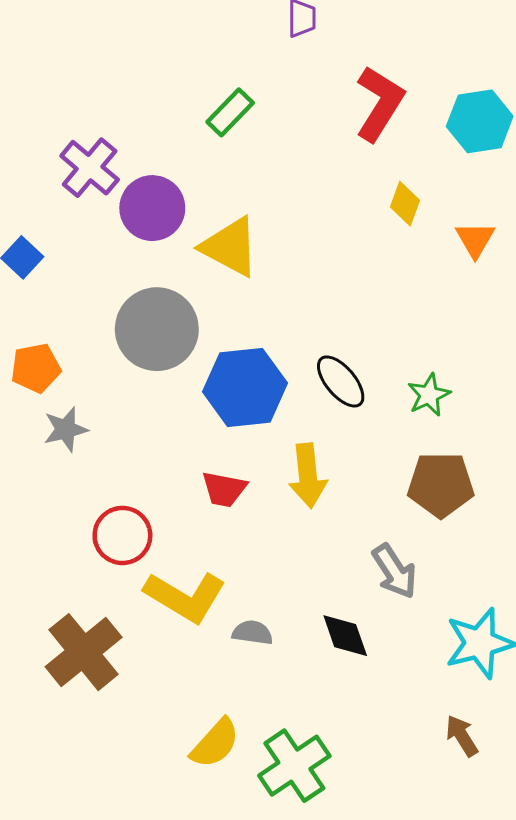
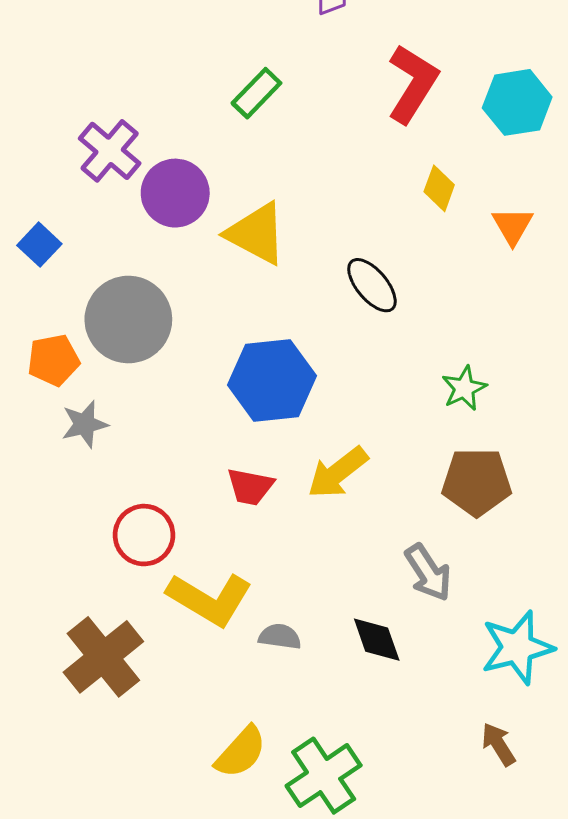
gray circle: (157, 329) -> (128, 320), moved
black ellipse: (341, 381) -> (372, 285), moved
yellow arrow: (308, 476) -> (338, 473), turned 58

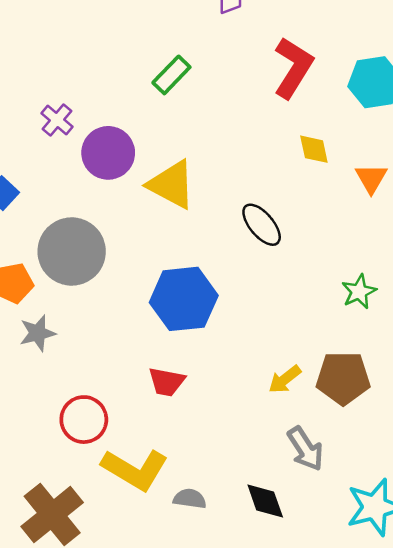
purple cross: (110, 151) -> (57, 120), size x0.7
yellow diamond: (439, 188) -> (314, 149), turned -32
green star: (464, 388) -> (359, 292), moved
yellow arrow: (338, 473) -> (285, 379), moved, size x0.7

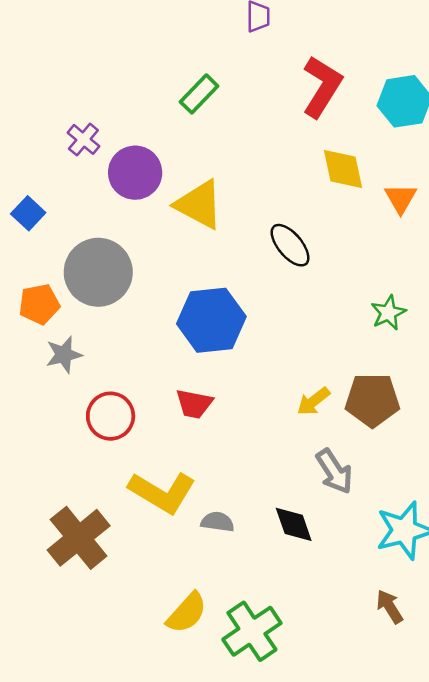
yellow diamond: (314, 149) -> (343, 169), size x1.4
red circle: (84, 420) -> (111, 416), moved

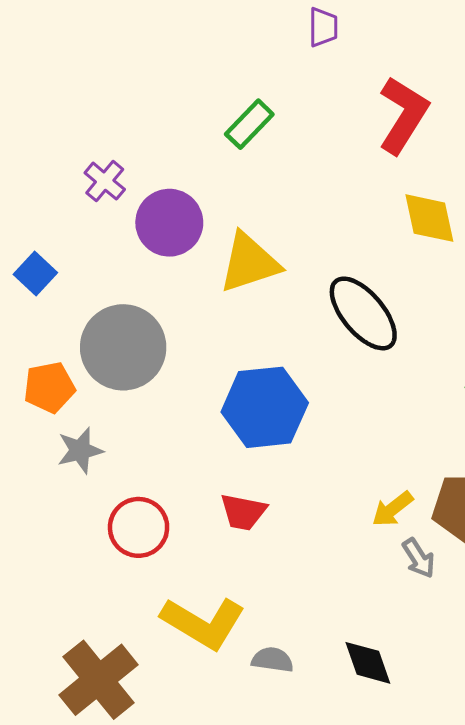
yellow triangle: (199, 205) -> (249, 263), turned -46
black ellipse: (290, 245) -> (363, 313), size x1.4
gray arrow: (334, 471) -> (419, 558), moved, size x0.7

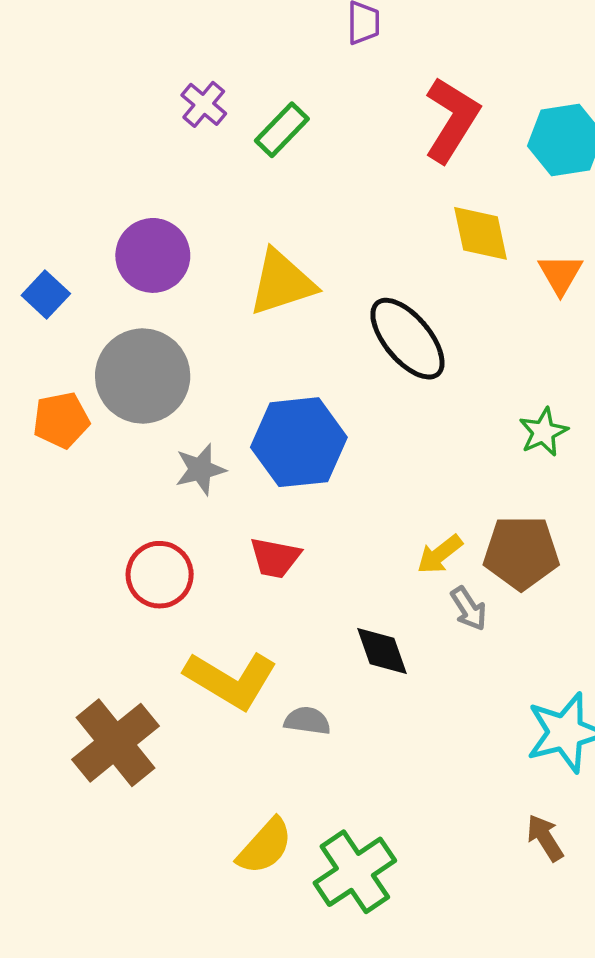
purple cross: (105, 181) -> (204, 104), moved
purple circle: (169, 223) -> (153, 255), moved
gray star: (80, 450) -> (200, 469), moved
black diamond: (368, 663) -> (382, 651), moved

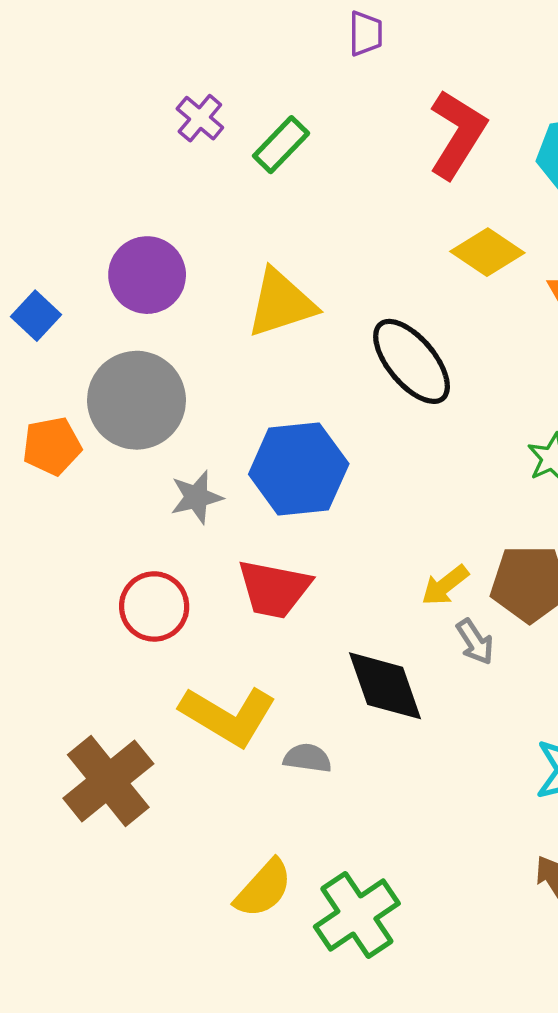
yellow diamond: (480, 233) -> (487, 252), turned -44
red trapezoid: (275, 558) -> (274, 589), size x1.4
black diamond: (382, 651) -> (385, 686), size x1.4

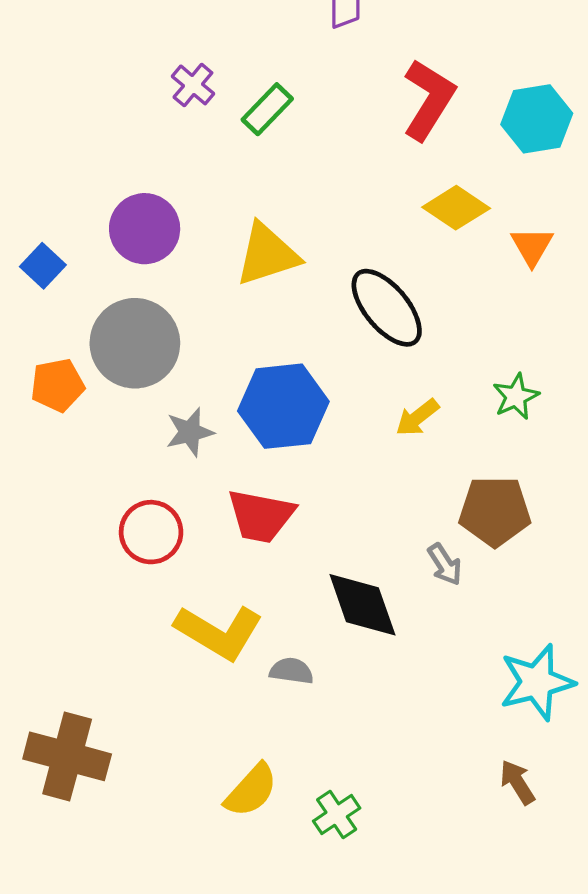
yellow arrow: (445, 585) -> (417, 417), moved
brown cross: (108, 781) -> (67, 756), moved, turned -36
green cross: (357, 915) -> (337, 815), size x0.6

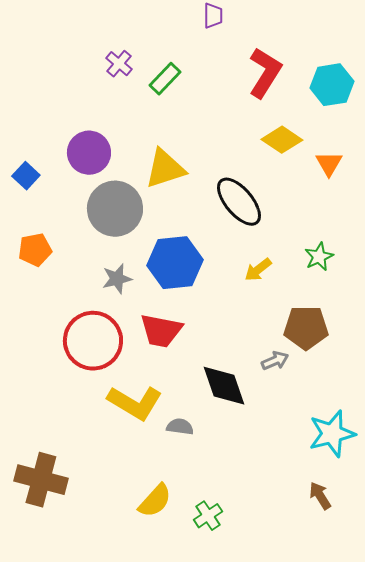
gray circle: (135, 343) -> (115, 209), moved
red circle: (151, 532) -> (93, 341), size x1.5
gray arrow: (445, 564) -> (275, 361), turned -80

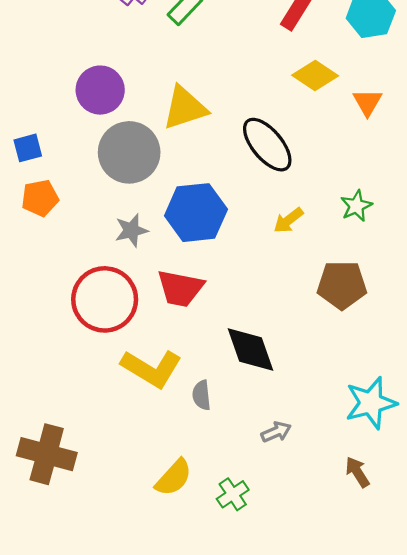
blue square: (26, 176) -> (28, 148), moved, turned 32
gray arrow: (275, 361) -> (276, 432), moved
gray semicircle: (180, 427) -> (202, 395), turned -104

